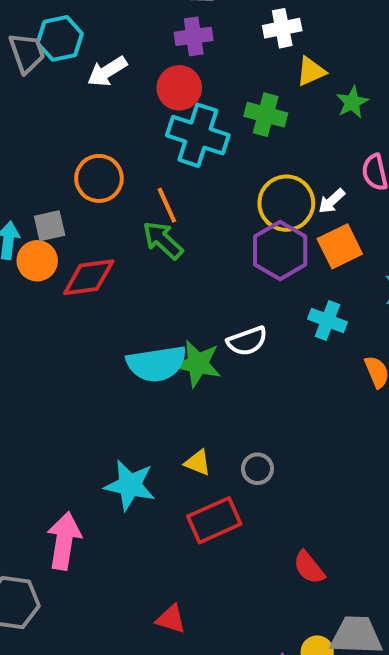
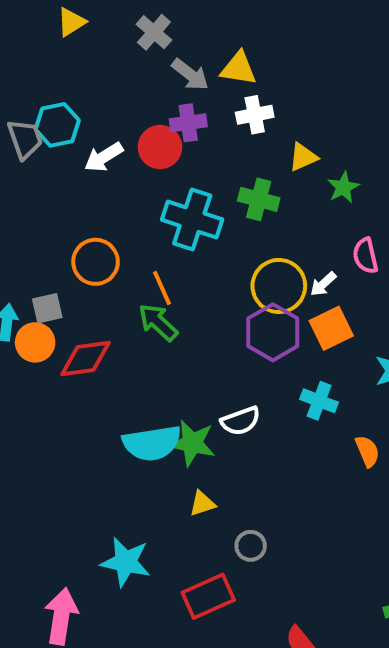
white cross: (282, 28) -> (255, 115), moved
red circle: (179, 88) -> (160, 147), moved
yellow triangle: (198, 463) -> (202, 504), moved, turned -40

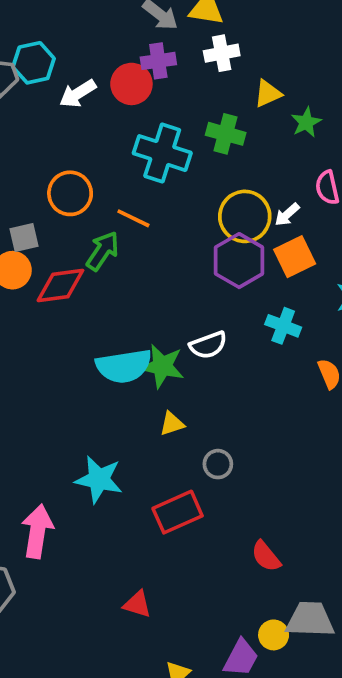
orange line: (162, 288) -> (133, 218), turned -40
green arrow: (158, 322) -> (103, 251), moved, turned 81

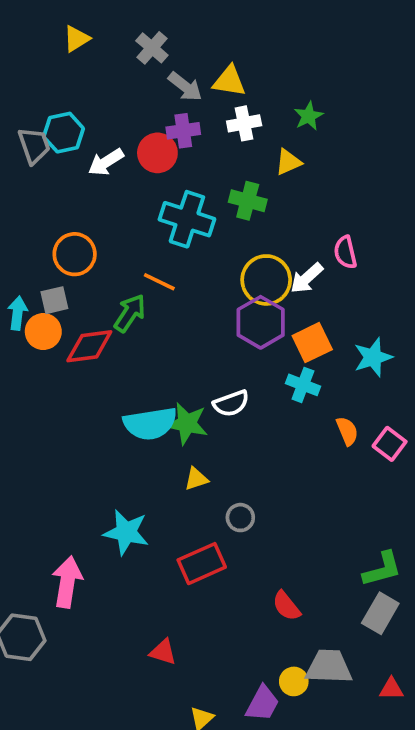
green star: (306, 122) -> (309, 116), moved
orange circle: (70, 193) -> (75, 254), moved
white arrow: (287, 214) -> (307, 278), size x1.4
orange square: (295, 257) -> (312, 343), moved

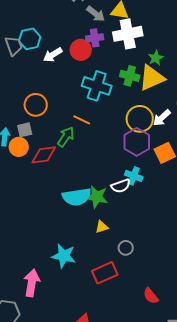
green star: (309, 116) -> (156, 58), moved
white cross: (244, 123) -> (128, 34), size x1.6
yellow triangle: (288, 162) -> (152, 78), moved, size x1.8
cyan cross: (303, 385) -> (134, 176), moved

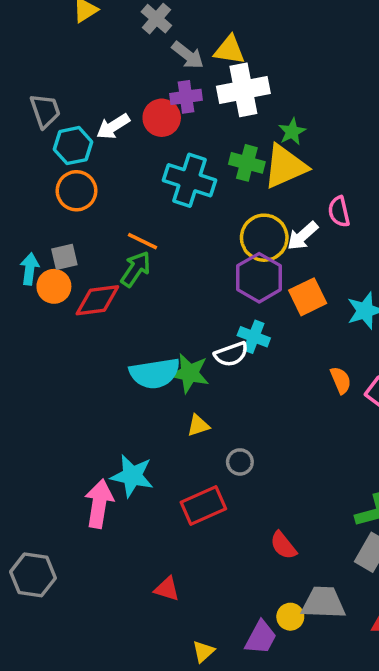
cyan hexagon: (30, 39) -> (73, 146), moved
orange circle: (36, 105) -> (76, 191), moved
orange line: (82, 120) -> (143, 241), moved
pink arrow: (32, 283) -> (99, 504), moved

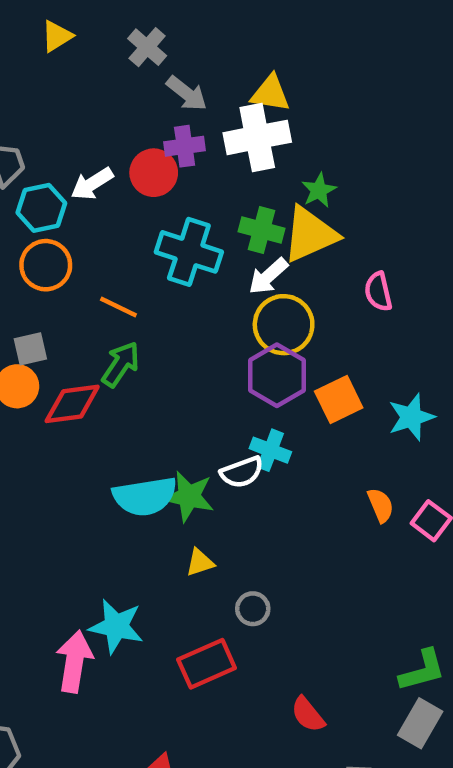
yellow triangle: (229, 50) -> (270, 93), moved
white arrow: (302, 236) -> (268, 276), moved
orange line: (143, 241) -> (118, 307), moved

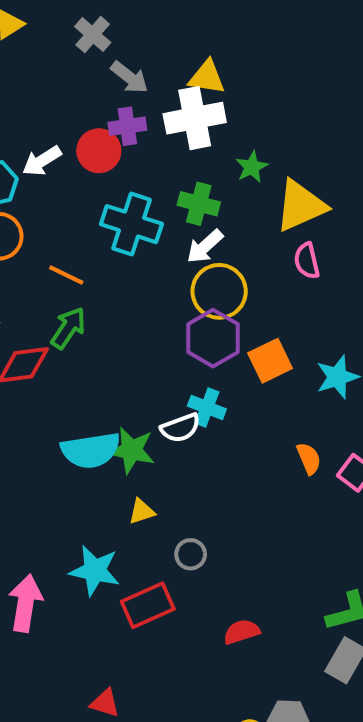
yellow triangle: (310, 234) -> (301, 206), moved
cyan star: (116, 626) -> (95, 571), moved
red semicircle: (308, 714) -> (242, 632), moved, turned 111

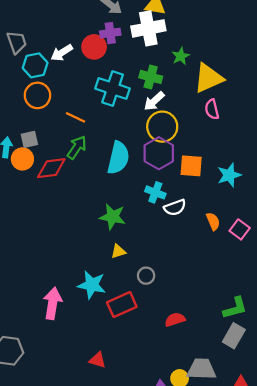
orange square: (270, 361) -> (191, 166), turned 30
white semicircle: (180, 428) -> (175, 207), moved
cyan semicircle: (91, 450) -> (118, 158), moved, turned -68

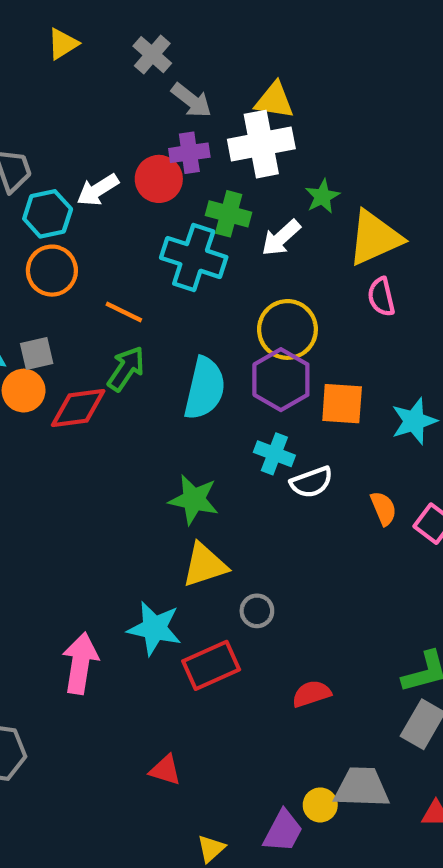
green cross: (151, 77) -> (229, 214), moved
white arrow: (154, 101) -> (281, 238), moved
yellow triangle: (118, 251) -> (205, 565), size x1.6

